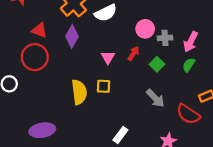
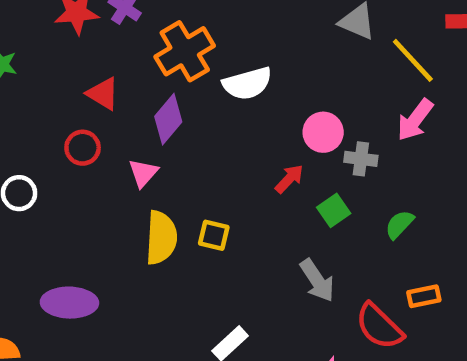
pink arrow: (191, 42) -> (415, 120), moved
red circle: (35, 57) -> (83, 148), size x0.6
pink triangle: (108, 57) -> (143, 173), moved

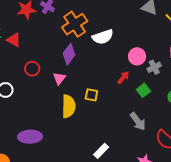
red triangle: (103, 94) -> (14, 40), moved
gray cross: (361, 159) -> (154, 67), turned -32
yellow square: (214, 235) -> (91, 95), moved

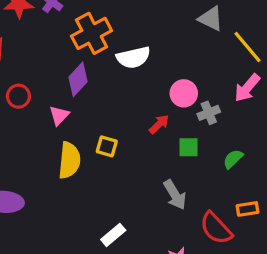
green square: (143, 90) -> (188, 147), turned 32

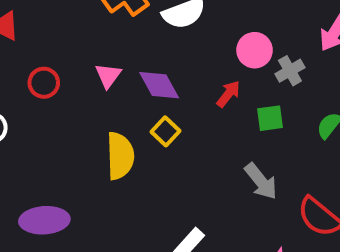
purple diamond: (78, 79) -> (159, 85), moved, turned -64
pink triangle: (59, 115) -> (108, 76), moved
yellow square: (107, 146) -> (165, 131), turned 35

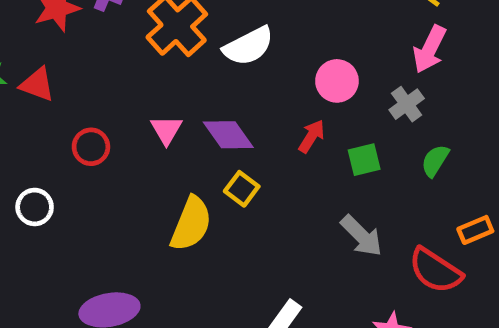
gray cross: (290, 71) -> (407, 104), moved
yellow semicircle: (120, 156) -> (191, 224), turned 30

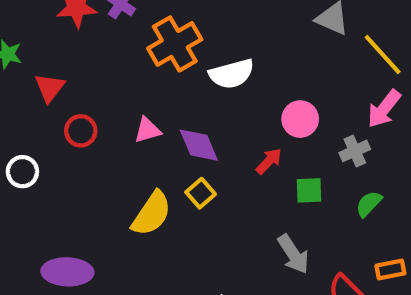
red triangle: (37, 84) -> (50, 88), moved, turned 36
pink triangle: (166, 130) -> (147, 130), turned 32

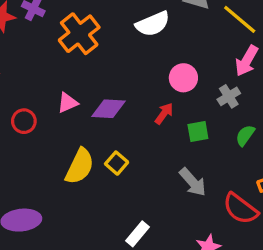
white semicircle: (232, 74) -> (153, 24), moved
red circle: (81, 131) -> (24, 121), moved
purple diamond: (199, 145) -> (109, 109), turned -56
yellow square: (201, 193) -> (117, 163), moved

